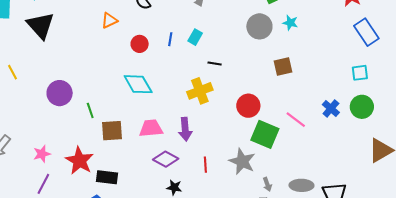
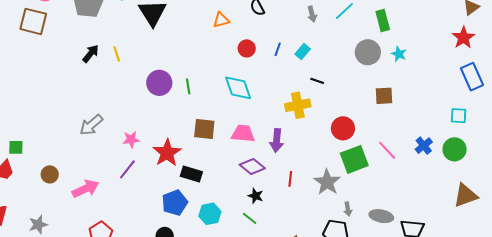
green line: (90, 110) -> (188, 86), moved
green square: (265, 134) -> (354, 159), turned 36

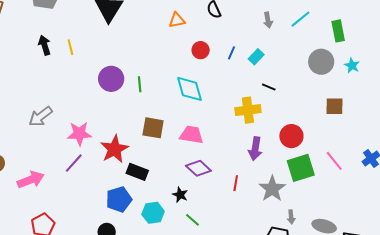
black arrow: (91, 54) -> (44, 45), turned -60
pink star: (131, 140) -> (79, 134), size x1.4
purple arrow: (277, 140) -> (255, 149), moved
black star: (256, 196) -> (180, 195), moved

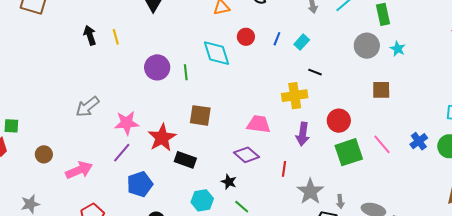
cyan diamond: (189, 89) -> (217, 53), moved
pink trapezoid: (192, 135) -> (259, 124), moved
gray star: (272, 189) -> (310, 191), moved
blue pentagon: (119, 199) -> (140, 184), moved

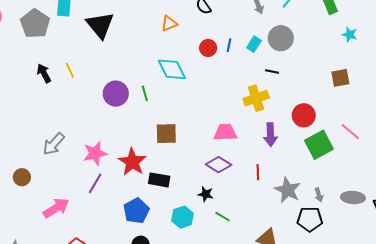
red circle: (246, 37) -> (208, 48), moved
gray circle: (367, 46) -> (281, 38), moved
brown circle: (44, 154) -> (22, 177), moved
blue pentagon: (140, 184) -> (136, 211), moved

